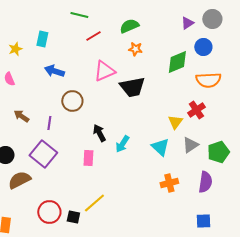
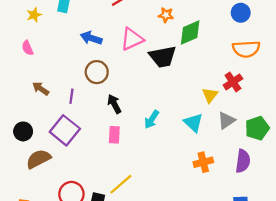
green diamond: (177, 62) -> (190, 33), moved
blue arrow: (54, 71) -> (91, 38), moved
black arrow: (99, 133) -> (114, 104), moved

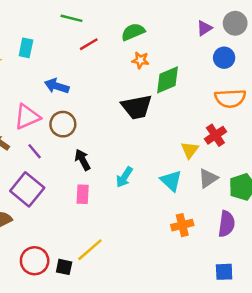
pink triangle: (132, 39) -> (27, 117), moved
purple line: (71, 96) -> (35, 151), turned -48

